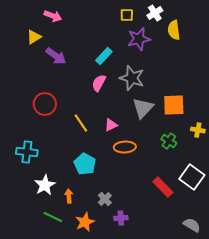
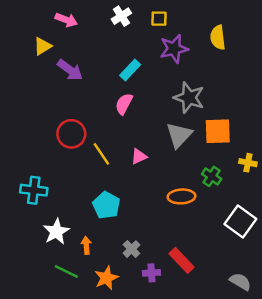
white cross: (155, 13) -> (121, 16), moved
gray star: (132, 78) -> (189, 98), moved
red circle: (45, 104) -> (71, 134), moved
orange ellipse: (125, 147) -> (182, 196), moved
red rectangle: (163, 187) -> (182, 260), moved

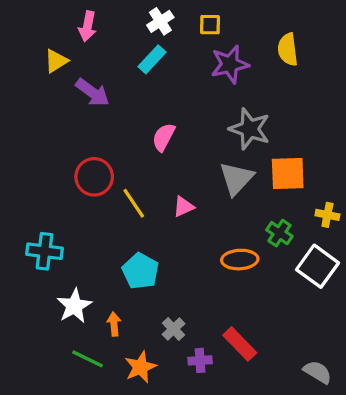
pink arrow: (66, 20) -> (88, 26), turned 80
cyan rectangle: (130, 70) -> (152, 59), moved
white square: (240, 222) -> (317, 266), moved

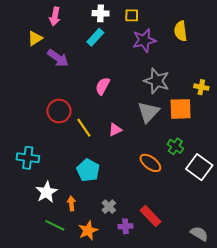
white cross: (160, 21) -> (101, 13), turned 35
yellow cross: (327, 215) -> (201, 87), moved
orange ellipse: (240, 260) -> (150, 163), turned 40

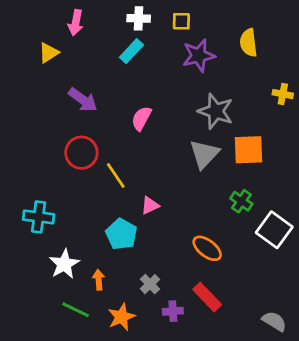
purple arrow: (58, 58) -> (83, 100), moved
yellow cross: (201, 87) -> (283, 94), moved
pink triangle: (115, 130) -> (150, 205), moved
orange ellipse: (150, 163) -> (207, 248), moved

